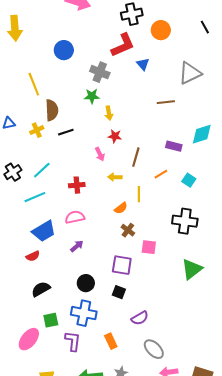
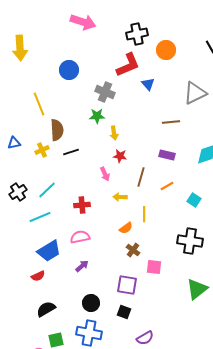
purple rectangle: (174, 146) -> (167, 155), moved
orange line: (161, 174) -> (167, 186), moved

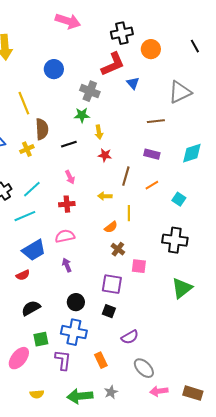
black line: (71, 152) -> (69, 144), moved
pink arrow: (105, 174) -> (70, 177), moved
purple arrow: (82, 266) -> (67, 265), turned -72

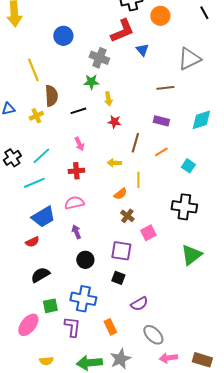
pink square: (139, 266) -> (148, 233), turned -35
black circle: (76, 302) -> (85, 260), moved
gray star: (111, 392) -> (120, 359), size x1.5

